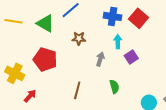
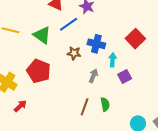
blue cross: (113, 16) -> (96, 44), moved
brown line: (77, 90) -> (85, 107), moved

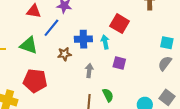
cyan arrow: (113, 60) -> (105, 42), moved
purple square: (125, 76) -> (119, 63), turned -32

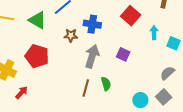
cyan arrow: (105, 42) -> (154, 33), moved
gray semicircle: (165, 63) -> (167, 73), moved
gray arrow: (89, 71) -> (92, 56), size x1.6

